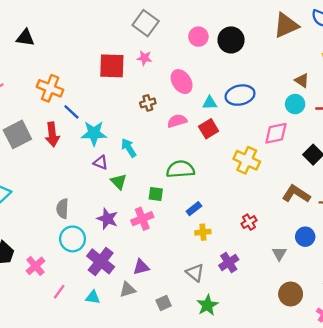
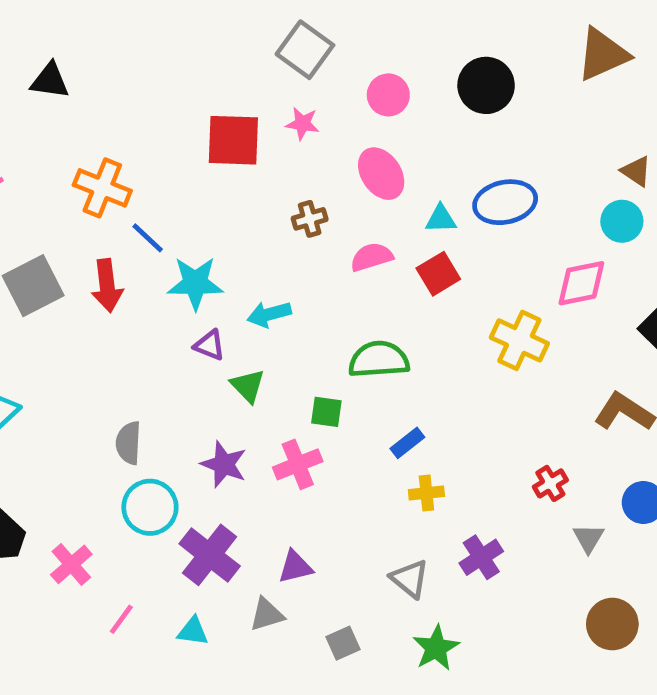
pink circle: (198, 37) -> (388, 95), moved
cyan arrow: (129, 148) -> (269, 314), turned -72
red cross: (249, 222) -> (550, 483), moved

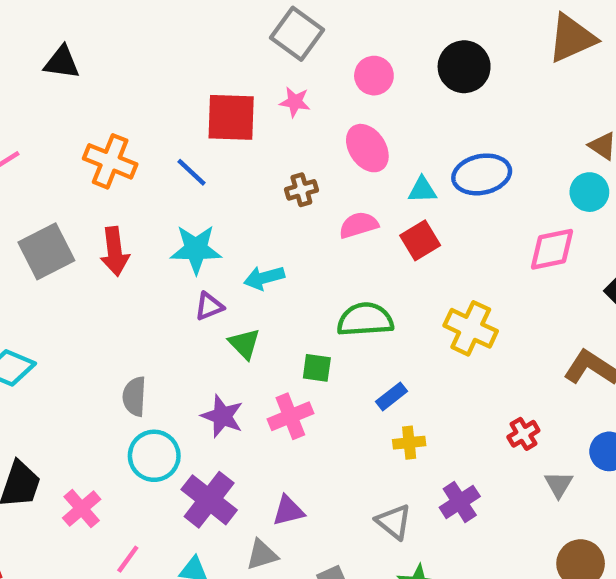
blue line: (148, 238) -> (192, 172), moved
yellow cross: (519, 340) -> (471, 328), moved
purple triangle: (210, 345) -> (209, 306), turned -44

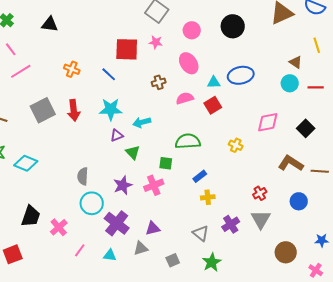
orange cross: (110, 161) -> (72, 69), size x0.7
pink diamond: (552, 249) -> (268, 122), moved
yellow cross: (471, 328) -> (236, 145), size x0.6
purple star: (222, 416) -> (123, 185), turned 30
gray triangle: (559, 484) -> (261, 219), moved, size x1.5

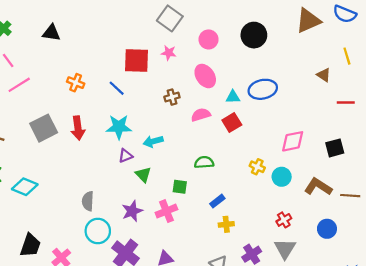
cyan circle: (290, 83) -> (282, 177), moved
black square: (306, 128) -> (335, 148), turned 30
green semicircle: (188, 141) -> (204, 162), size x0.7

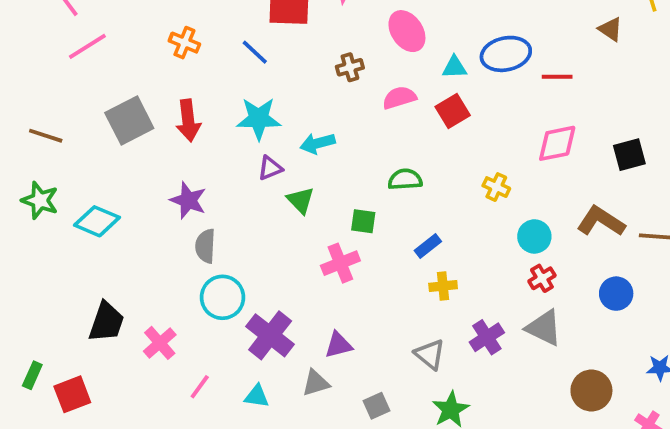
red line: (346, 103) -> (557, 77), moved
cyan circle: (282, 177) -> (534, 236), moved
purple star: (132, 211) -> (188, 200), moved, turned -30
gray triangle: (285, 249) -> (544, 328), turned -35

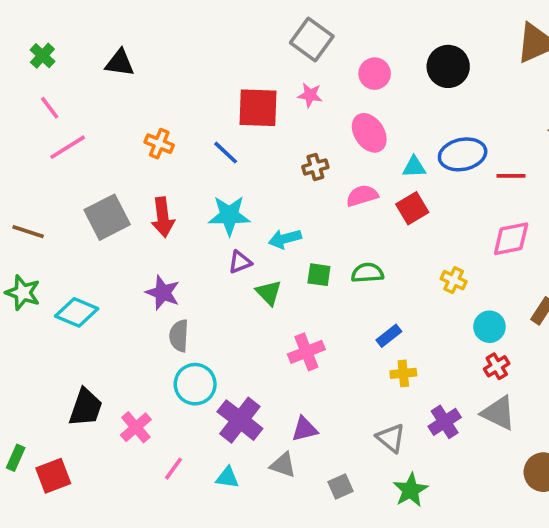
green square: (363, 221) -> (319, 275), moved
gray triangle: (316, 383) -> (283, 465), turned 36

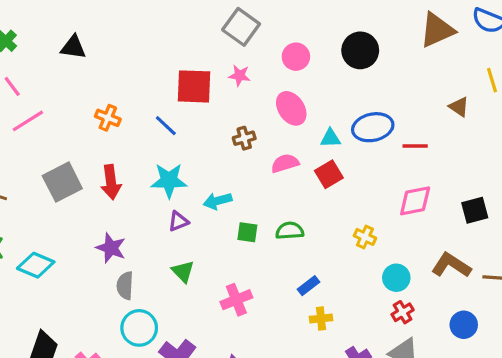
green triangle: (269, 293) -> (183, 271), moved

